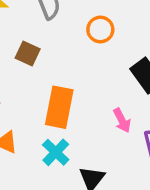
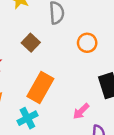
pink arrow: (122, 120) -> (81, 111), turned 54

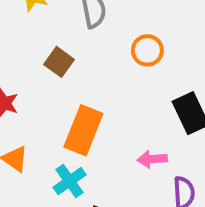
pink arrow: (81, 111) -> (152, 159), turned 48

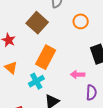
brown square: (59, 62) -> (37, 23), size x1.5

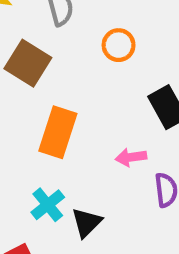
cyan cross: (36, 81) -> (48, 205), moved

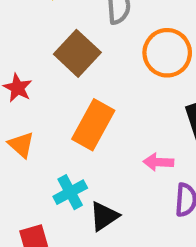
orange circle: (119, 45) -> (167, 53), size x1.5

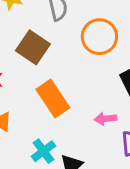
orange rectangle: (93, 125) -> (53, 98), turned -54

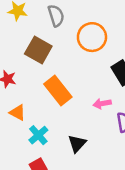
cyan cross: (44, 151) -> (38, 135), moved

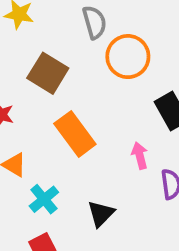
gray semicircle: (56, 16) -> (94, 22), moved
pink arrow: (102, 104) -> (140, 156), turned 84

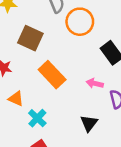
pink arrow: (140, 156) -> (95, 83), turned -56
black triangle: (101, 214) -> (89, 123), moved

